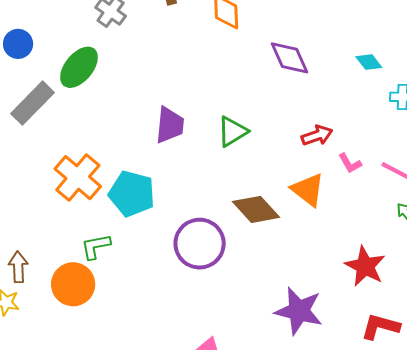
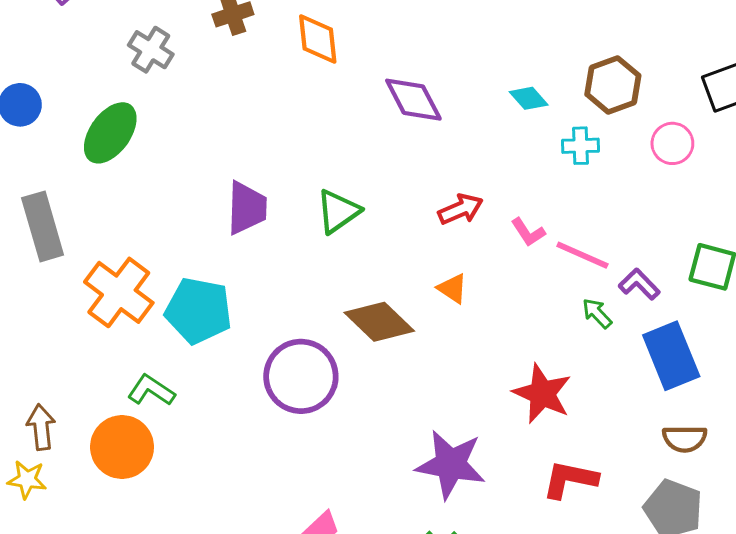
gray rectangle: (32, 103) -> (43, 226), moved, turned -57
pink L-shape: (350, 163) -> (528, 232), moved
orange triangle: (308, 190) -> (452, 288), size x0.6
green L-shape: (96, 246) -> (151, 390), turned 48

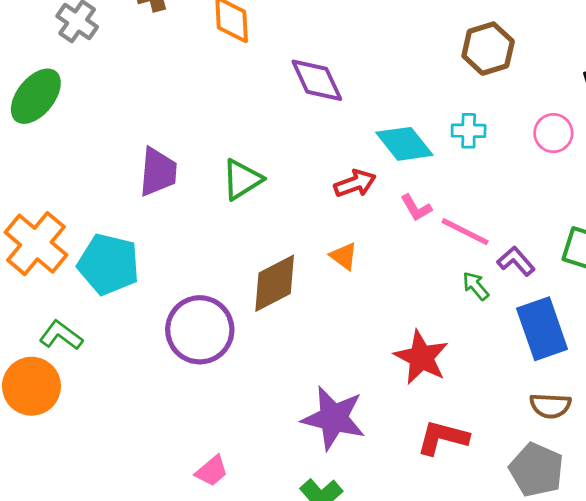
brown hexagon: (613, 85) -> (488, 49), moved
cyan diamond: (529, 98) -> (404, 144), moved, size x1.6
brown diamond: (379, 322) -> (275, 283), turned -74

